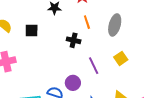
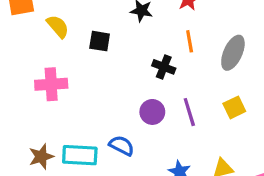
purple circle: (73, 83) -> (152, 112), moved

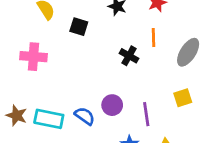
purple circle: (152, 112) -> (112, 105), moved
purple line: (189, 112) -> (146, 114), moved
brown star: (41, 157) -> (17, 115), turned 30

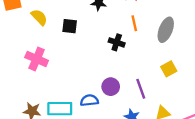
pink cross: (33, 57) -> (37, 59), turned 30
blue semicircle: (85, 116) -> (89, 100), turned -30

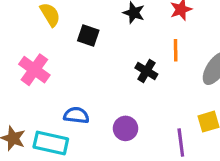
purple line: (141, 89) -> (181, 143), moved
blue semicircle: (89, 100) -> (76, 115), moved

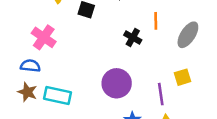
blue semicircle: (76, 115) -> (30, 66), moved
purple circle: (125, 128) -> (117, 83), size x1.5

